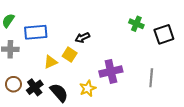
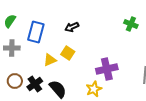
blue rectangle: (36, 32) -> (36, 32), turned -70
black arrow: (82, 38) -> (72, 27), moved
yellow star: (88, 88) -> (94, 89), moved

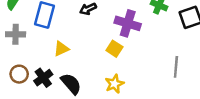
yellow square: (68, 53) -> (114, 49), moved
purple cross: (107, 69) -> (128, 23), moved, turned 30

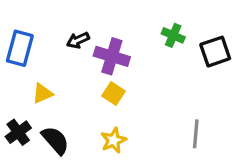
purple cross: (128, 23) -> (112, 56), moved
gray line: (176, 67) -> (196, 134), moved

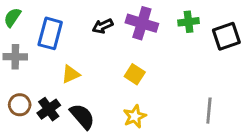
green cross: (173, 35) -> (189, 22), turned -30
purple cross: (112, 56) -> (142, 23), moved

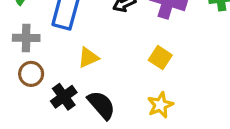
brown circle: (20, 105) -> (31, 74), moved

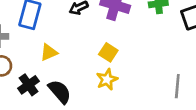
yellow star: (160, 105) -> (107, 79), moved

